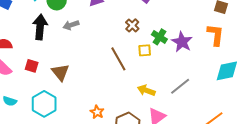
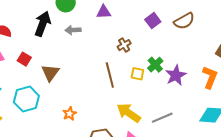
brown cross: (132, 25) -> (124, 45), moved
yellow arrow: (146, 90) -> (129, 113), size x1.4
orange star: (97, 112) -> (70, 114), moved

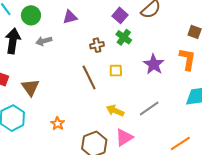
brown cross: (124, 45) -> (97, 45), turned 32
green cross: (155, 65) -> (124, 37), moved
yellow arrow: (129, 113) -> (115, 111), size x0.7

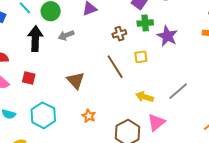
green cross: (124, 37) -> (145, 23), turned -35
purple star: (154, 64) -> (167, 36), moved
brown triangle: (30, 87) -> (76, 80), moved

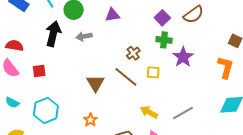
brown cross: (119, 34) -> (133, 53), moved, turned -32
brown line: (115, 67) -> (126, 77), turned -30
red square: (29, 78) -> (39, 71), turned -32
brown triangle: (76, 80) -> (96, 83), moved

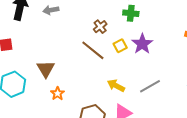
purple star: (183, 57) -> (142, 44), moved
yellow square: (153, 72) -> (120, 46), turned -32
brown triangle: (96, 83) -> (46, 69), moved

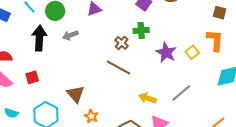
green cross: (131, 13) -> (141, 30), moved
yellow square: (120, 46) -> (192, 52), moved

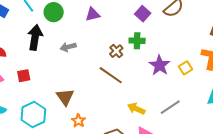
gray arrow: (70, 35) -> (68, 47), moved

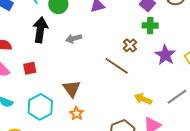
green cross: (137, 41) -> (150, 26), moved
brown cross: (116, 51) -> (130, 45), moved
orange star: (78, 121) -> (77, 113), moved

